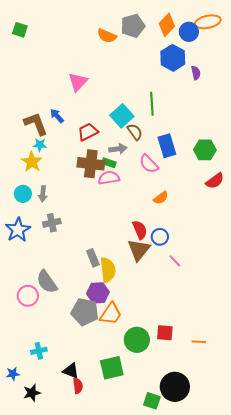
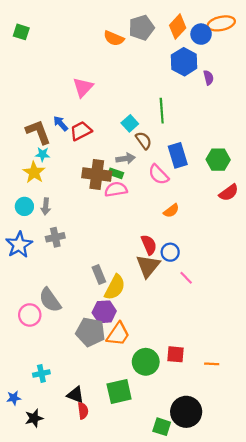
cyan square: (122, 116) -> (130, 123), size x0.7
red trapezoid: (88, 132) -> (81, 131), moved
yellow semicircle: (108, 270) -> (115, 287), turned 35

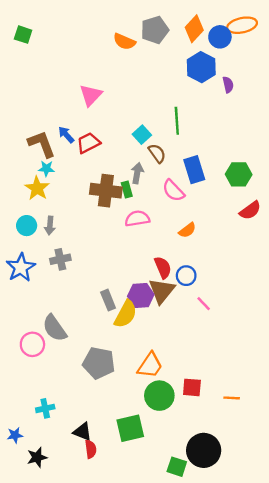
gray arrow: (126, 159) -> (137, 173), turned -72
green rectangle: (116, 173) -> (127, 189), turned 56
pink semicircle: (116, 189) -> (137, 219), moved
purple hexagon: (104, 312) -> (141, 295), moved
orange trapezoid: (118, 334) -> (150, 365), moved

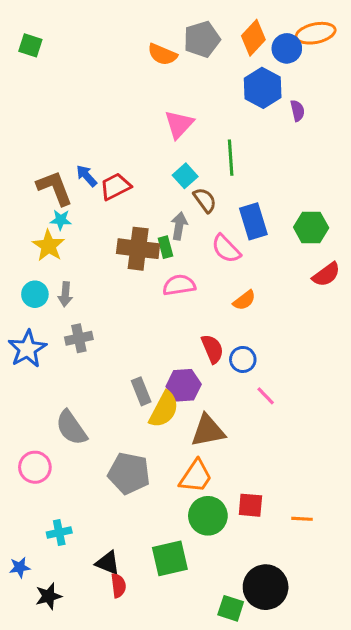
pink triangle: (91, 95) -> (179, 124), moved
brown triangle: (162, 291) -> (208, 431), moved, turned 40
pink circle: (32, 344) -> (35, 467), moved

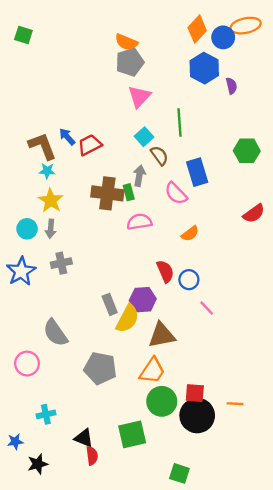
gray pentagon: (202, 39) -> (130, 62), moved
green hexagon: (311, 227) -> (247, 151), moved
yellow star: (49, 246) -> (51, 200), moved
black circle: (266, 587) -> (197, 416), moved

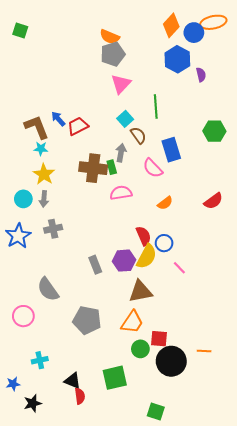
red semicircle: (254, 213) -> (213, 201), moved
yellow semicircle: (127, 319) -> (147, 256), moved
red square: (195, 393) -> (159, 339), moved
green circle: (162, 401) -> (140, 349), size x0.7

